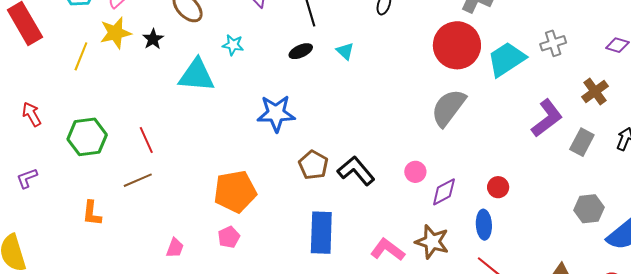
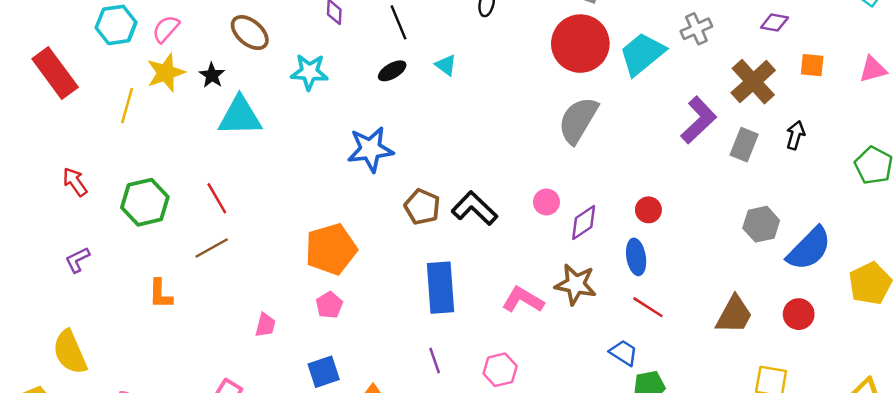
cyan star: (233, 45) -> (309, 72), size x1.4
cyan triangle: (196, 75) -> (240, 116), moved
brown cross: (595, 91) -> (753, 82), size x1.4

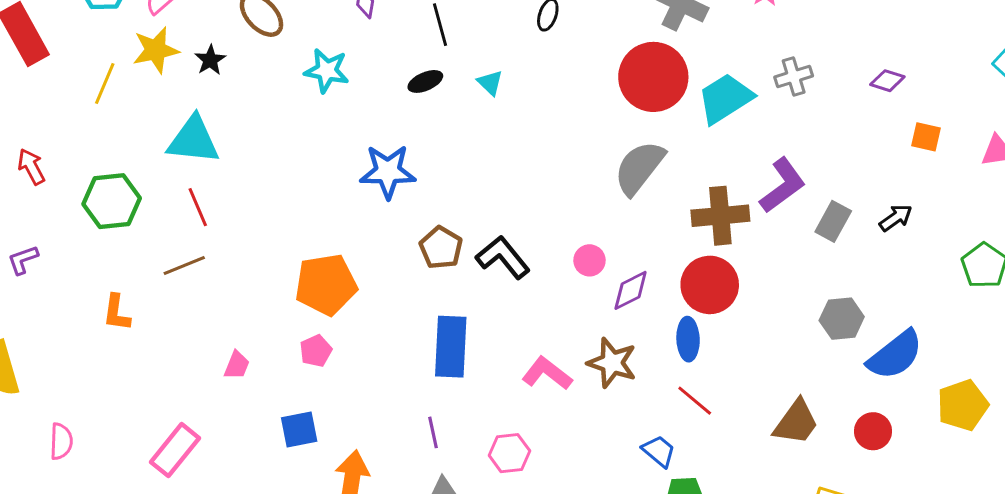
brown cross: (753, 82) -> (720, 216), moved, turned 30
cyan triangle: (240, 116) -> (193, 140), moved
black arrow: (795, 135) -> (896, 218), turned 32
red circle: (648, 210) -> (710, 285), size x1.8

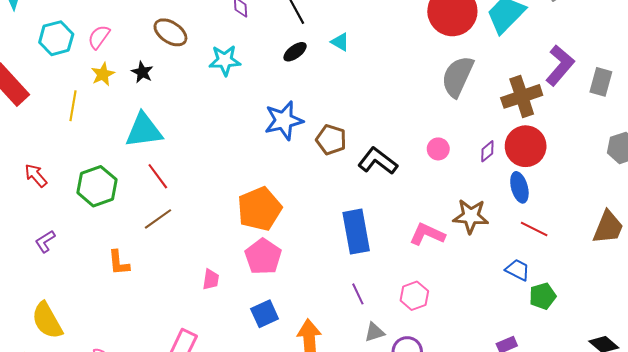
yellow star: (156, 50) -> (103, 74), size x0.7
brown pentagon: (441, 248) -> (331, 140), moved
purple diamond: (631, 290) -> (487, 151), moved, size x0.7
pink pentagon: (316, 351) -> (263, 257), size x1.6

